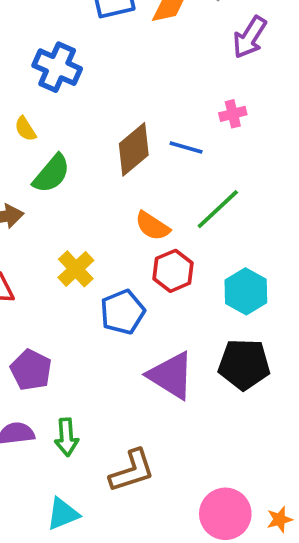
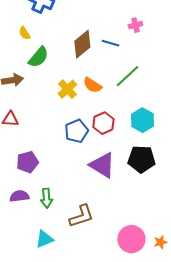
yellow cross: (76, 269) -> (67, 89), moved
red hexagon: (173, 271) -> (103, 123), moved
purple pentagon: (31, 370) -> (27, 162), turned 30

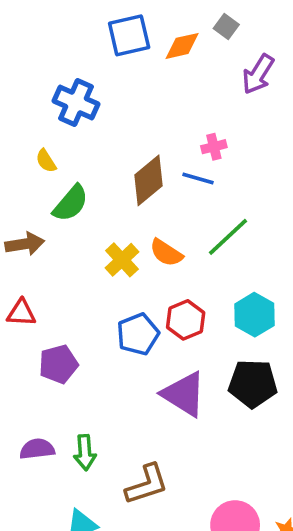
pink cross: (135, 25) -> (214, 147), moved
purple pentagon: (27, 162) -> (58, 364), moved

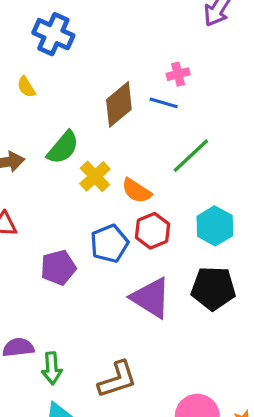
green semicircle: (71, 203) -> (63, 148), moved
orange semicircle: (166, 253) -> (137, 191), moved
purple pentagon: (58, 364) -> (58, 268), moved
green arrow: (85, 453) -> (52, 368), moved

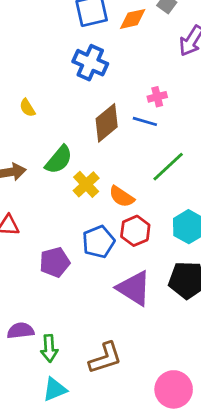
blue cross: (53, 34) -> (90, 63), moved

